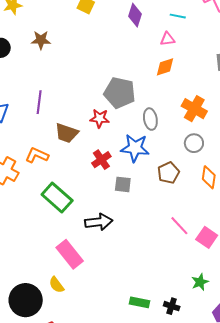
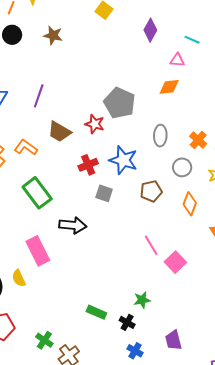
orange cross: (194, 109) -> (198, 140), moved, size x0.7
gray ellipse: (150, 119) -> (160, 136), moved
green star: (200, 282) -> (142, 300), moved

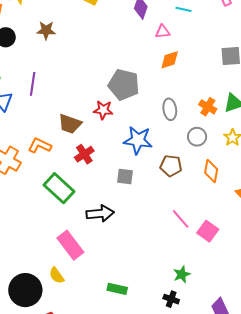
pink triangle: (177, 60) -> (162, 32), moved
purple line: (39, 96) -> (33, 84), moved
red cross: (88, 165) -> (84, 154), moved
brown pentagon: (151, 191) -> (171, 166), turned 30
green rectangle: (96, 312) -> (117, 289), moved

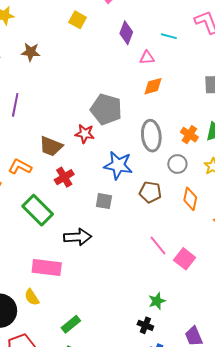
gray ellipse: (170, 109) -> (151, 136), size x1.4
pink rectangle: (70, 245) -> (47, 267), turned -48
green rectangle: (117, 289) -> (71, 324), moved, turned -54

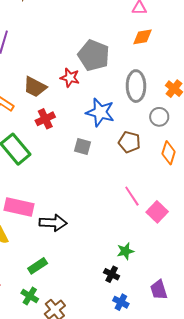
black arrow: (78, 237) -> (53, 223), moved

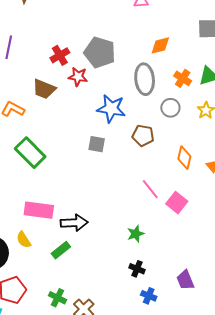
orange diamond: (143, 37) -> (160, 45), moved
red cross: (45, 119) -> (60, 55), moved
orange diamond: (169, 153) -> (184, 158), moved
green star: (125, 251) -> (136, 234), moved
green rectangle: (38, 266) -> (61, 250), moved

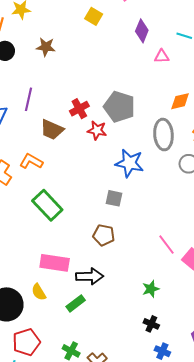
brown trapezoid: (44, 89) -> (52, 130), moved
brown pentagon: (143, 136) -> (104, 235), moved

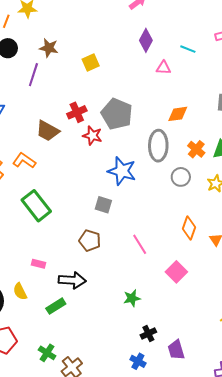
yellow square: (94, 16) -> (91, 63), moved, turned 30
purple line: (29, 99) -> (33, 75), moved
pink line: (167, 245) -> (140, 244), moved
pink rectangle: (55, 263) -> (38, 264), size x0.5
black cross: (151, 324) -> (148, 333), moved, turned 35

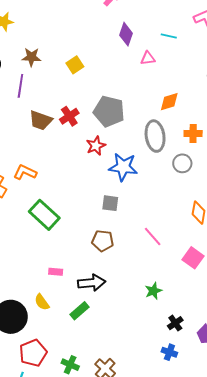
brown trapezoid: (48, 131) -> (41, 120), moved
red star: (92, 136) -> (96, 146), moved, turned -30
orange cross: (196, 149) -> (193, 134), turned -30
green cross: (47, 353) -> (70, 365), moved

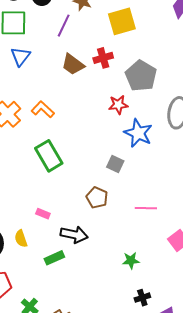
yellow square: (75, 65) -> (122, 21), size x1.6
red cross: (69, 116) -> (103, 58), moved
pink line: (153, 236) -> (146, 208), turned -65

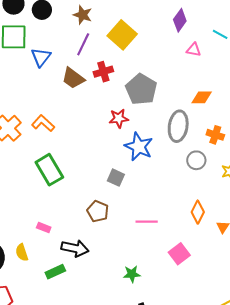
yellow square: (122, 21) -> (122, 35), turned -32
purple line: (64, 26) -> (83, 44), moved
blue triangle: (20, 56) -> (41, 57), moved

